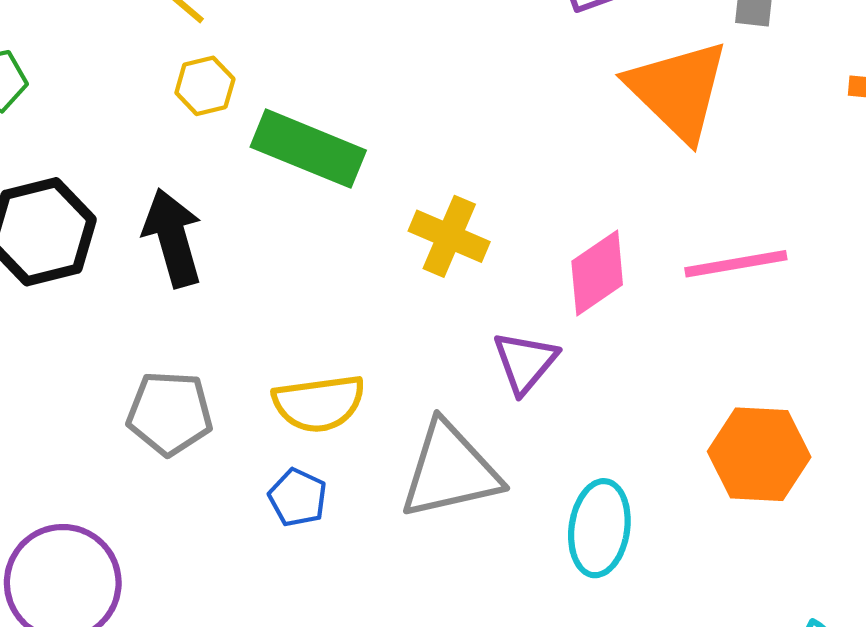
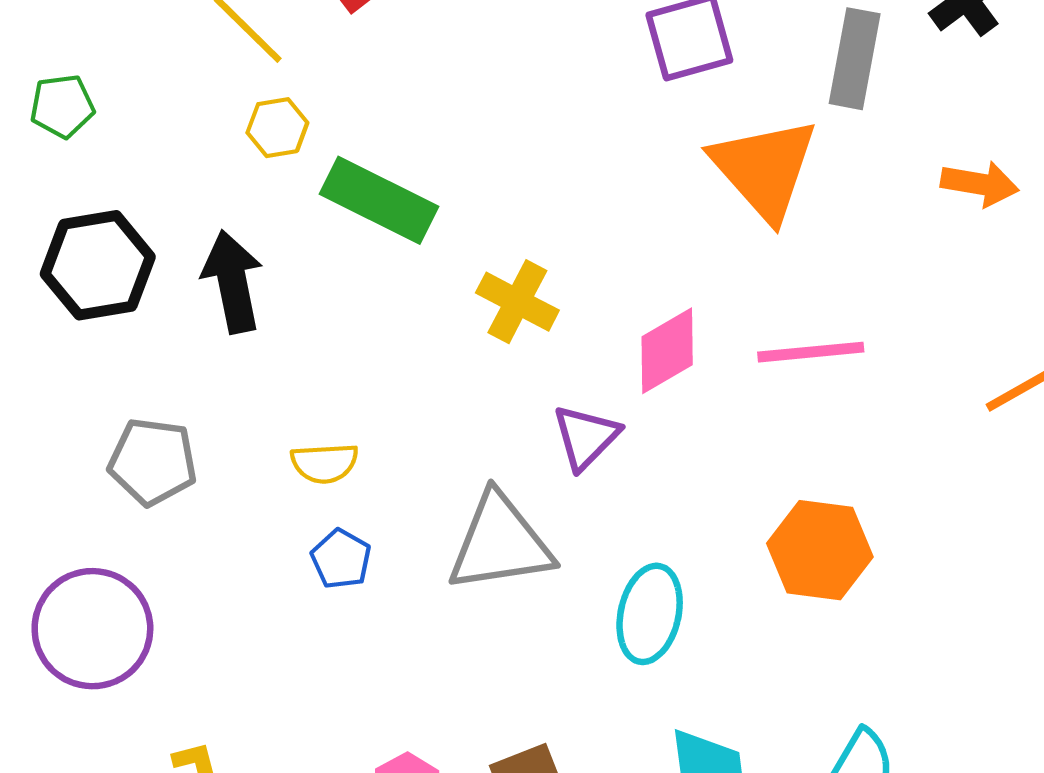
yellow semicircle: (319, 403) -> (325, 463), moved, size x0.7
gray pentagon: (170, 413) -> (153, 462), moved

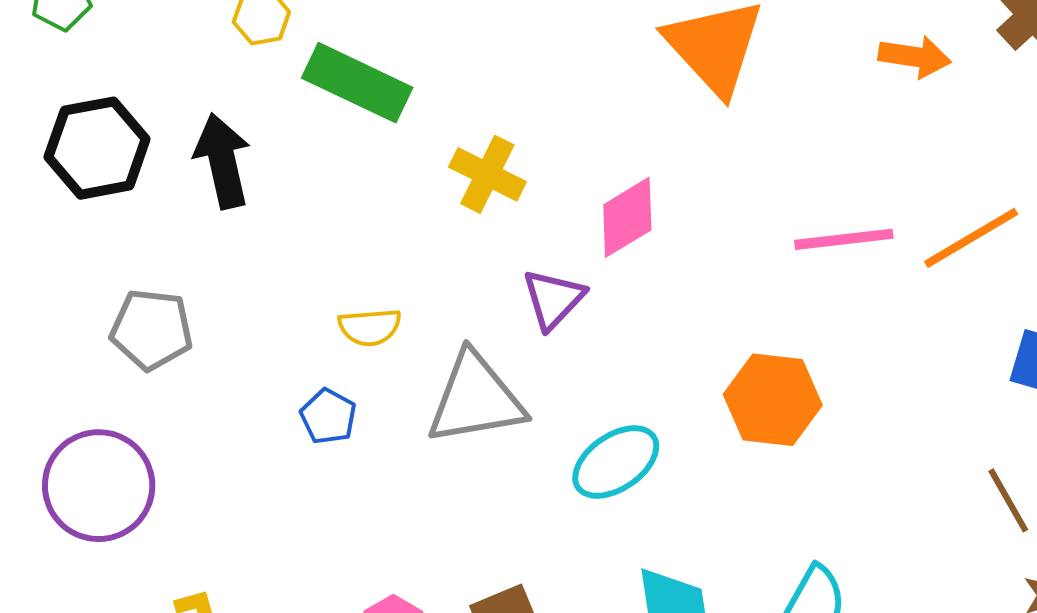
pink line: (811, 352) -> (844, 239), moved
yellow semicircle: (325, 463) -> (370, 327), moved
cyan ellipse: (650, 614) -> (616, 462), turned 44

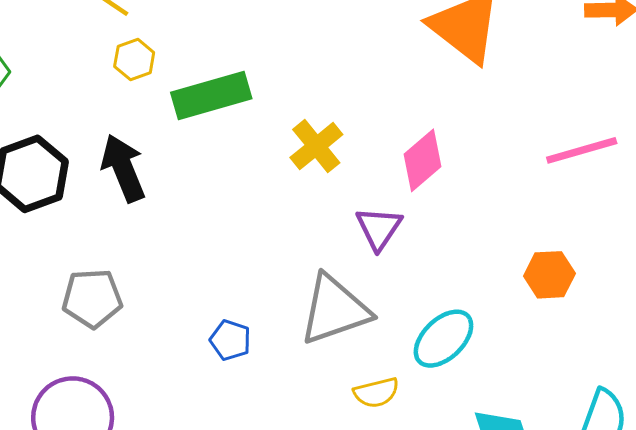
green rectangle: (357, 83) -> (211, 95), turned -32
yellow cross: (487, 174) -> (316, 146), turned 34
yellow semicircle: (370, 327) -> (376, 393), moved
orange hexagon: (773, 400) -> (549, 275), size x0.7

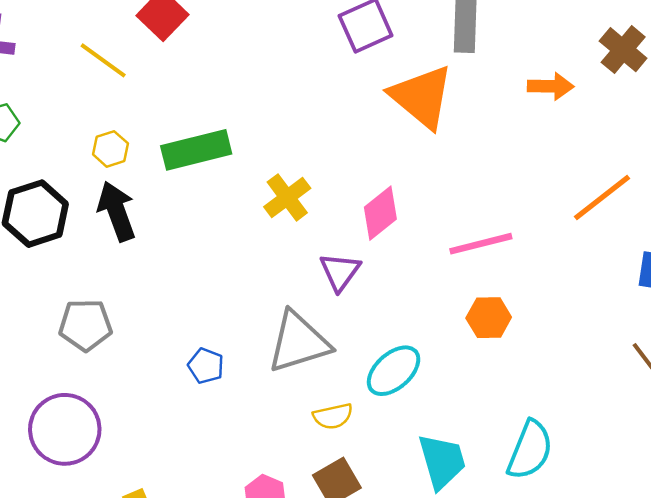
yellow hexagon: (134, 59) -> (110, 149), moved
pink line: (582, 150) -> (481, 244), moved

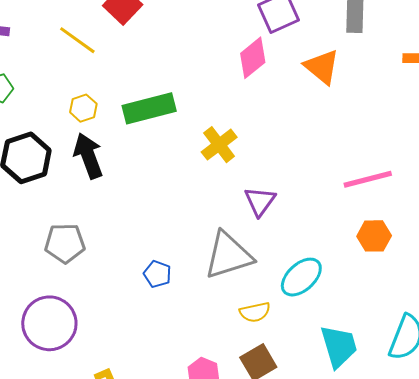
orange triangle: (422, 97) -> (322, 67), size x0.7
pink diamond: (380, 213) -> (253, 58), moved

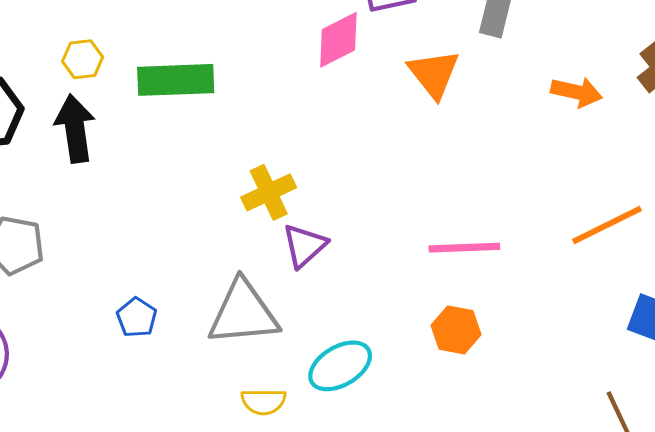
yellow cross: (219, 145) -> (269, 192), moved

